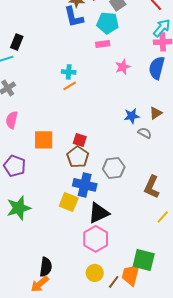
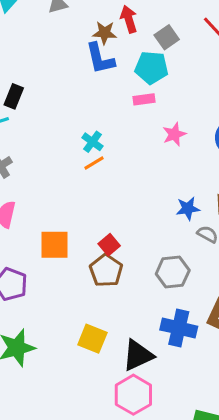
cyan cross: (69, 72) -> (92, 142), turned 32
red square: (80, 140) -> (109, 245), turned 32
gray hexagon: (114, 168) -> (173, 272), moved
blue cross: (85, 185) -> (179, 328), moved

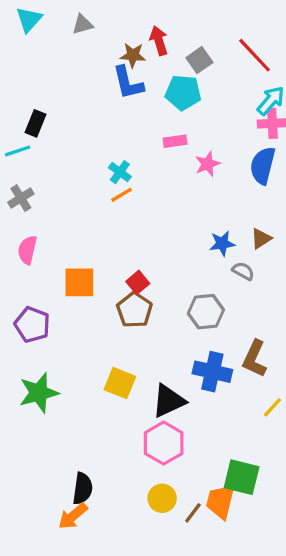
pink rectangle: (144, 99) -> (175, 141), moved

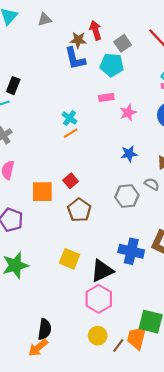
blue star: (222, 243) -> (129, 154), moved
red square: (138, 282) -> (71, 181), moved
gray hexagon: (206, 312) -> (127, 196), moved

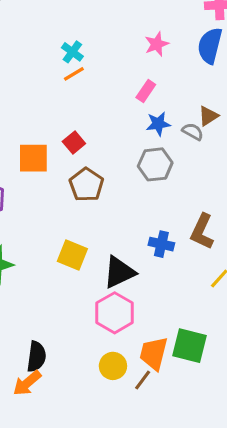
pink rectangle: (106, 97) -> (146, 91), moved, turned -48
blue star: (129, 154) -> (158, 124), moved
gray semicircle: (152, 184) -> (193, 132), moved
blue cross: (131, 251) -> (161, 244), size x0.7
orange trapezoid: (137, 338) -> (154, 353), moved

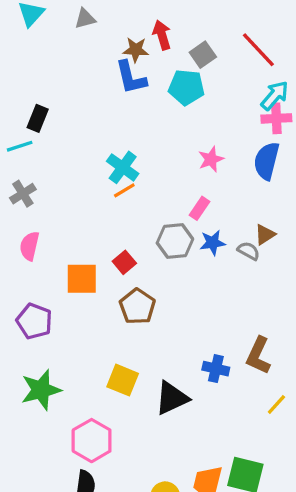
cyan cross: (72, 52) -> (123, 167), size x1.4
gray hexagon: (155, 164) -> (175, 241), moved
pink hexagon: (115, 313) -> (92, 441), moved

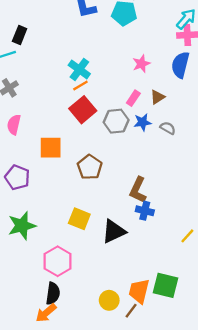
brown triangle: (265, 235) -> (157, 97), moved
red square: (124, 262) -> (83, 110), moved, size x1.6
brown L-shape: (258, 356) -> (138, 190), moved

